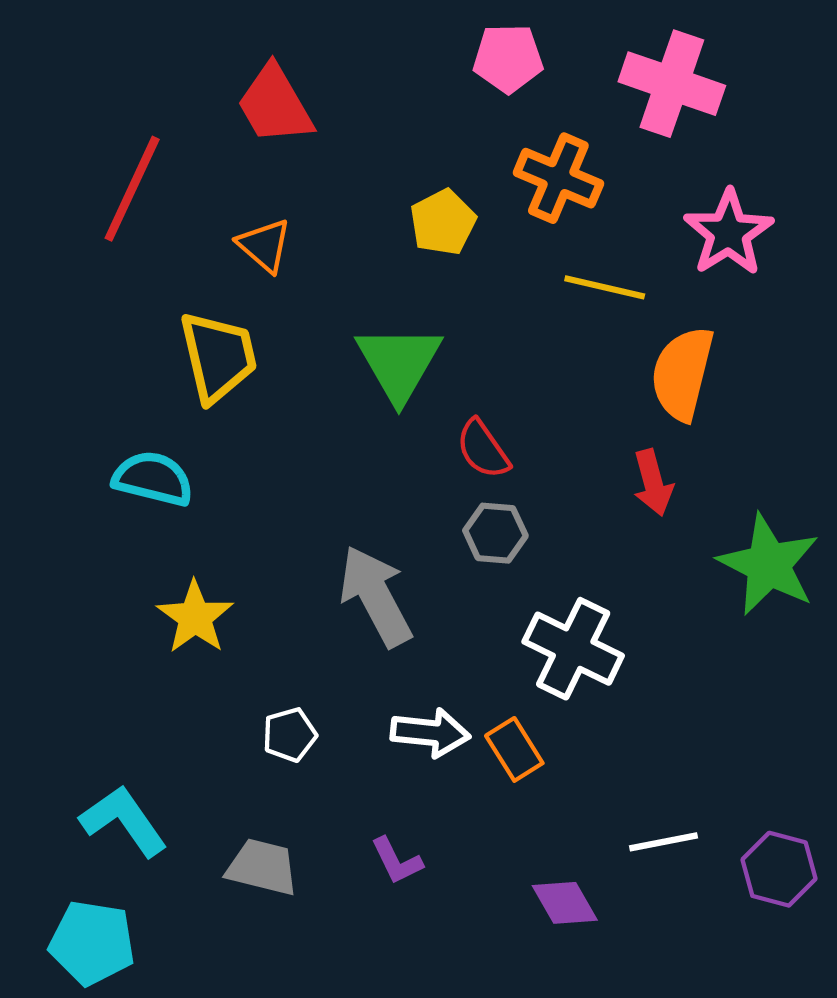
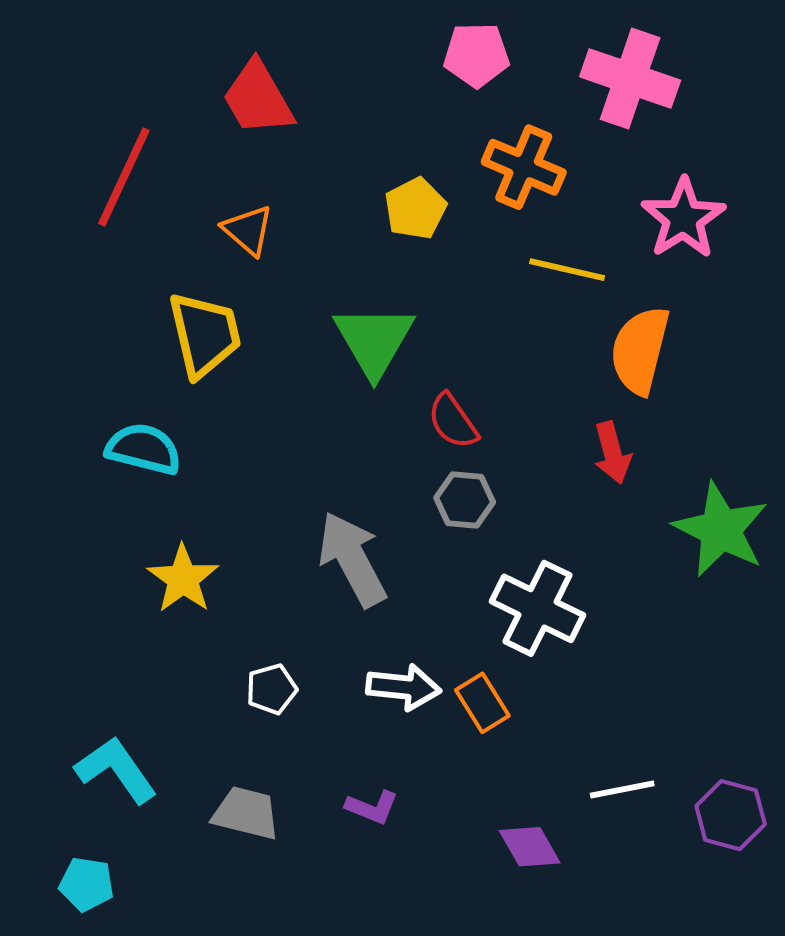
purple L-shape: (397, 861) -> (372, 807), turned -42
cyan pentagon: (92, 943) -> (86, 884), size x0.7

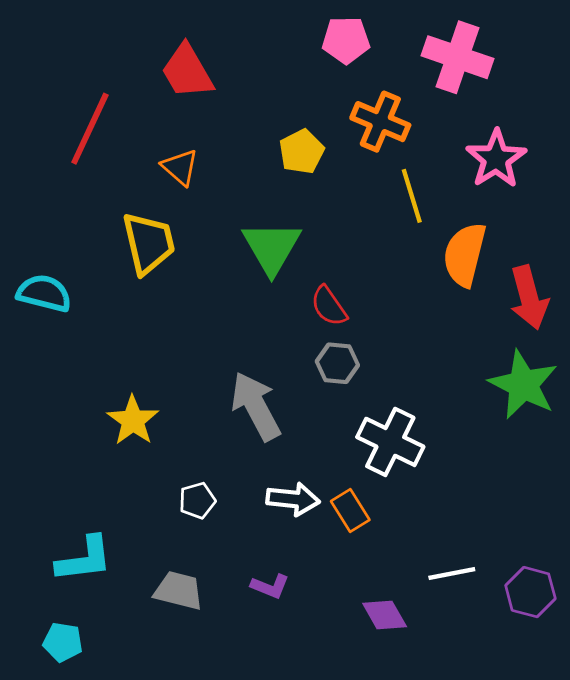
yellow line: (567, 270) -> (412, 196), turned 60
cyan semicircle: (144, 449) -> (44, 293), moved
red arrow: (612, 453) -> (529, 297), moved, size x1.4
cyan L-shape: (116, 770) -> (84, 559), turned 118

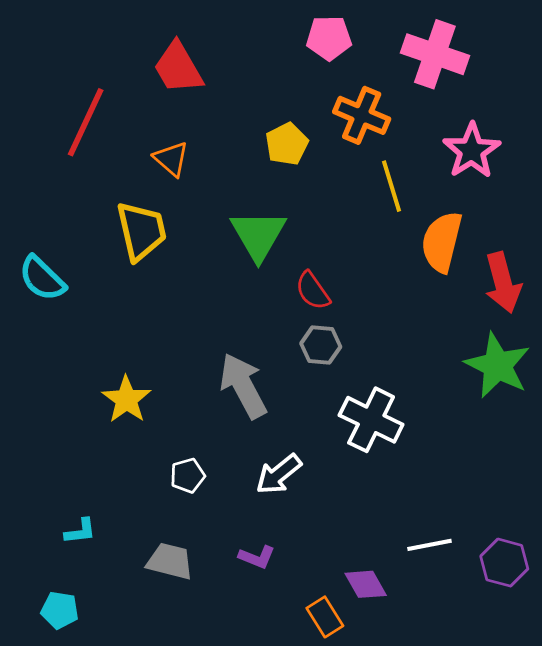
cyan semicircle: (44, 293) -> (42, 278), turned -150
white arrow: (293, 499) -> (279, 474), turned 135
orange rectangle: (350, 511) -> (325, 617), moved
cyan L-shape: (84, 559) -> (80, 531), size x0.6

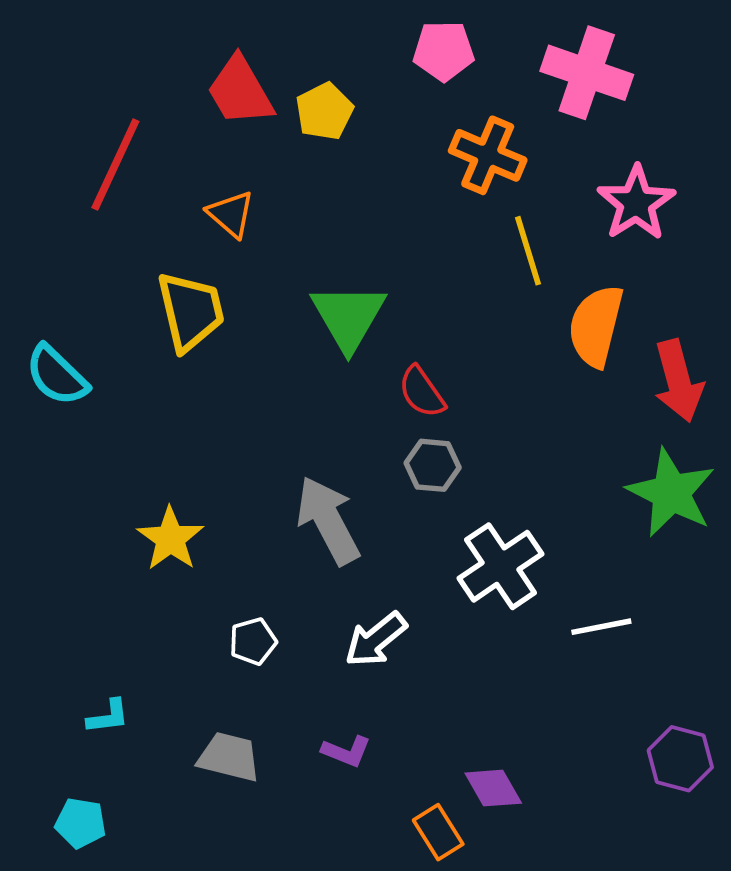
yellow pentagon: (287, 144) -> (324, 111), moved
white cross: (371, 420) -> (501, 566), turned 30
white line: (430, 545) -> (601, 627), moved

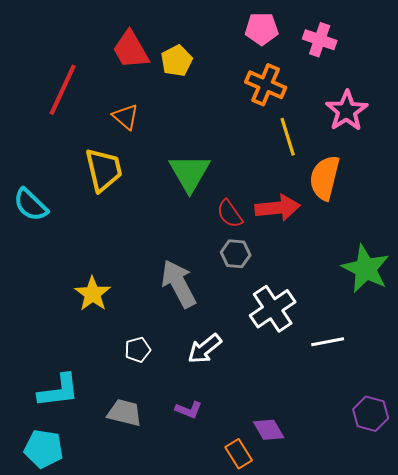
pink pentagon: (444, 51) -> (262, 29), moved
pink cross: (587, 73) -> (320, 40), size x0.7
red arrow: (678, 381) -> (278, 208), moved, turned -81
cyan L-shape: (108, 717) -> (59, 391), size x1.8
cyan pentagon: (81, 823) -> (44, 449), size x1.4

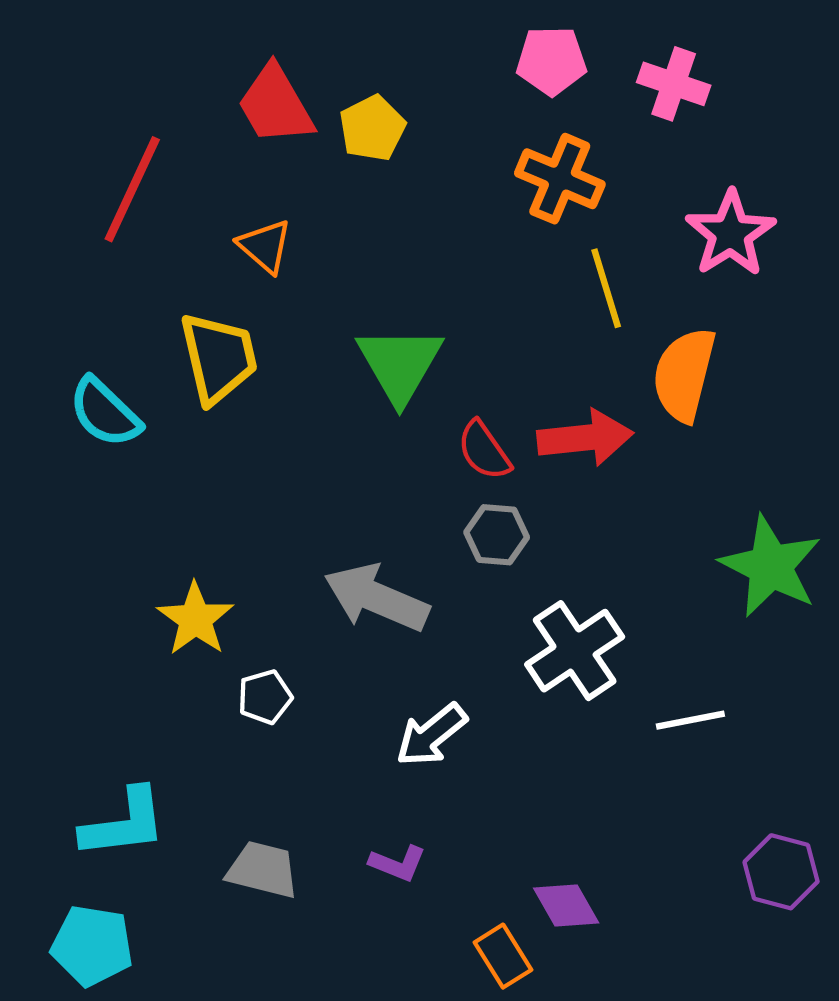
cyan semicircle: (31, 205) -> (105, 413), moved
gray arrow: (179, 284) -> (377, 598), turned -39
white pentagon: (138, 350) -> (265, 697), moved

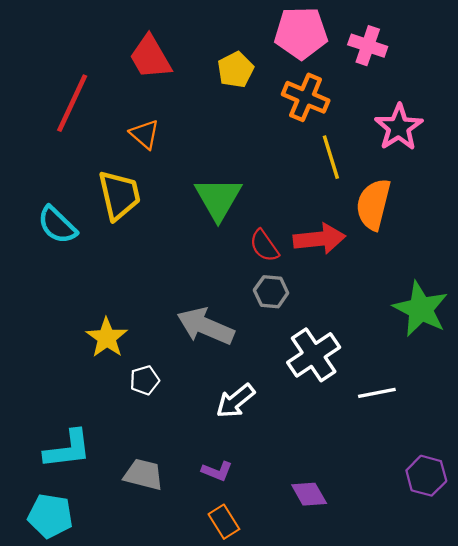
pink pentagon: (551, 61) -> (301, 33), size x1.4
yellow pentagon: (372, 128) -> (235, 70), moved
orange rectangle: (503, 956) -> (224, 522), moved

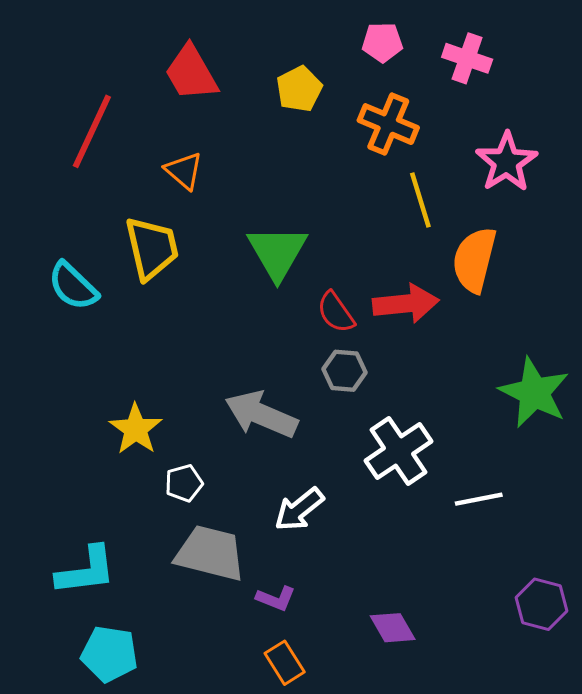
pink pentagon: (301, 33) -> (382, 42), size x0.6
gray trapezoid: (143, 475) -> (210, 553), moved, size x1.4
cyan pentagon: (50, 516) -> (109, 654), moved

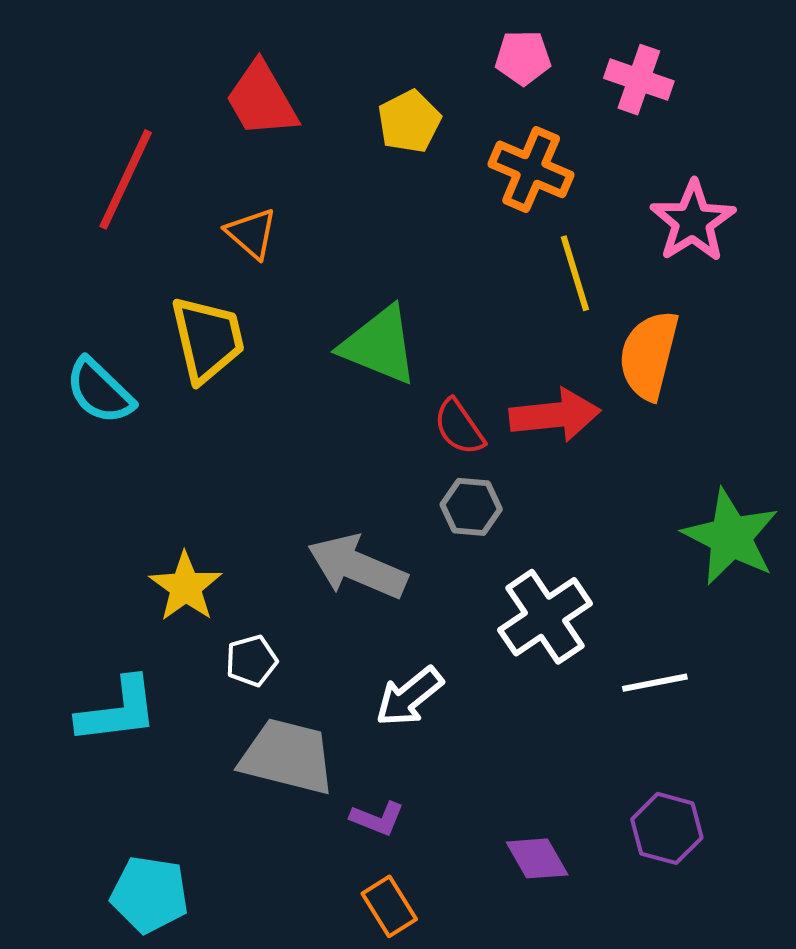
green triangle: (277, 252) -> (379, 345), turned -38
cyan L-shape: (86, 571) -> (118, 711), moved
purple hexagon: (542, 604) -> (667, 828), moved

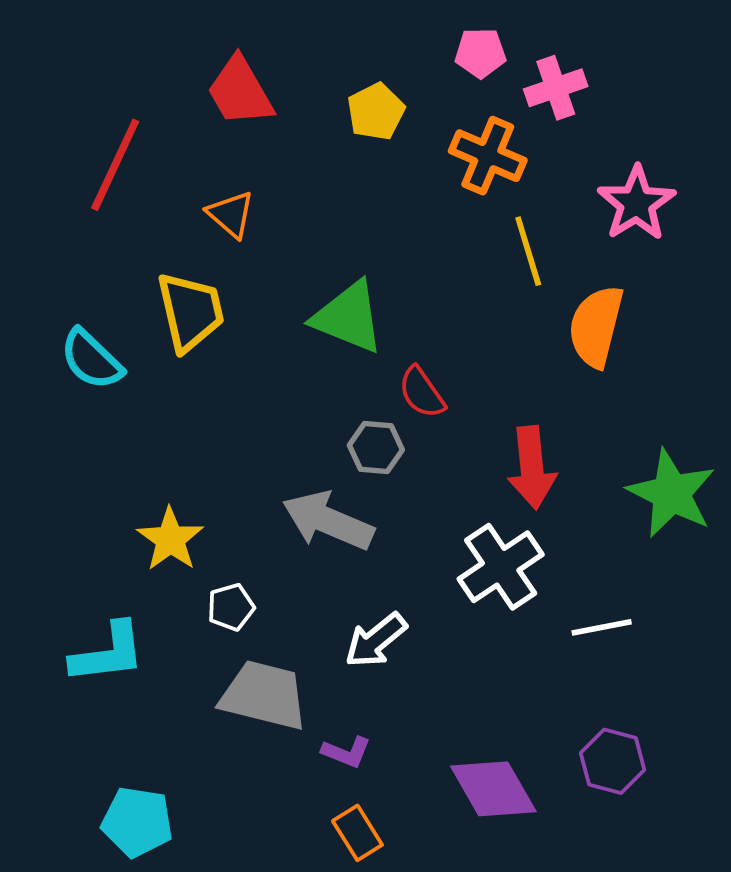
pink cross: (639, 80) -> (556, 88), moved, turned -38
red arrow: (555, 415) -> (532, 468), moved, turned 90
gray hexagon: (471, 507) -> (376, 447), moved
purple diamond: (537, 858) -> (493, 789), size x1.5

